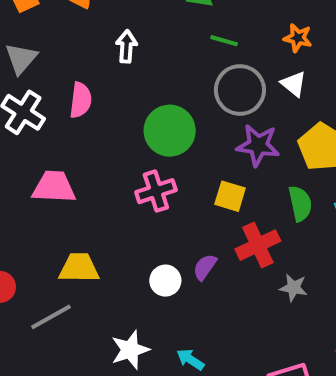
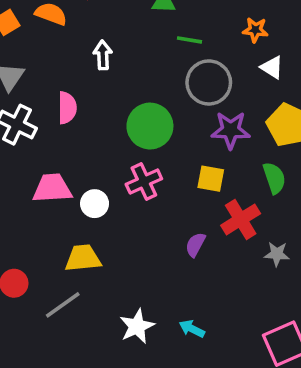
white triangle: (294, 84) -> (272, 67), moved
white circle: (165, 281) -> (95, 204), moved

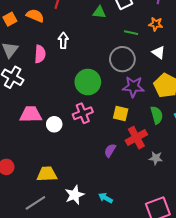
orange star: (255, 30) -> (156, 24), moved
green line: (190, 40) -> (131, 33), moved
pink semicircle: (67, 108) -> (40, 54), moved
yellow trapezoid: (83, 258) -> (47, 174), moved
gray line: (63, 305) -> (35, 203), moved

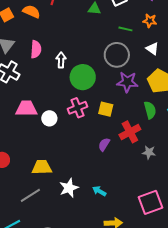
white arrow: (63, 40) -> (61, 60), moved
yellow square: (121, 114) -> (106, 109), moved

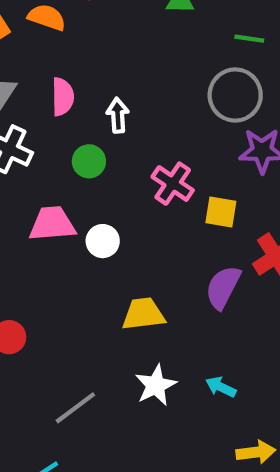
green circle: (83, 77) -> (89, 161), moved, size x0.6
pink cross: (77, 108) -> (173, 184), moved, turned -30
purple semicircle: (104, 144) -> (223, 287), size x1.5
yellow trapezoid: (42, 167) -> (143, 314), moved

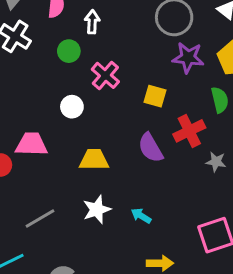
pink cross: (173, 184) -> (105, 75), moved
pink trapezoid: (52, 224) -> (31, 144), moved
purple semicircle: (223, 287) -> (151, 148), turned -64

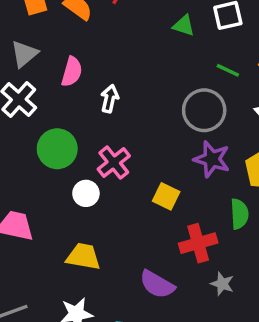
green circle: (69, 51) -> (57, 149), moved, size x1.5
white circle: (72, 107) -> (86, 193), moved
purple semicircle: (151, 148) -> (157, 284), moved, turned -40

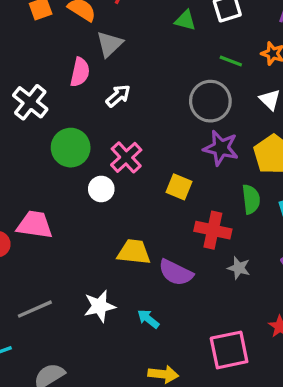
gray triangle: (24, 54) -> (110, 44), moved
white arrow: (110, 99) -> (118, 96), turned 40
red cross: (198, 243) -> (213, 230), turned 32
yellow trapezoid: (83, 256) -> (134, 252), moved

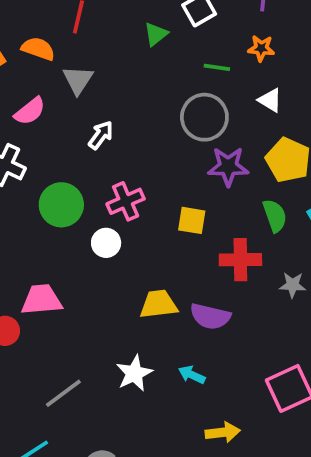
green triangle: (185, 20) -> (156, 34), turned -40
pink semicircle: (80, 72) -> (30, 111), moved, turned 52
pink cross: (126, 157) -> (126, 201), turned 32
gray star: (239, 268) -> (292, 285), moved

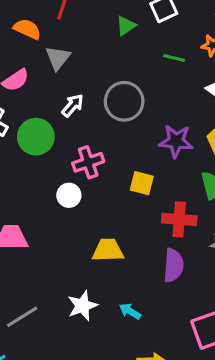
gray circle: (204, 117) -> (124, 101), moved
green circle: (61, 205) -> (36, 137), moved
purple semicircle: (210, 316) -> (173, 265), moved, turned -104

